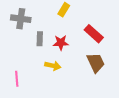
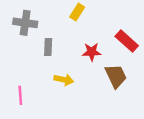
red rectangle: (94, 34) -> (127, 41), moved
red star: (61, 43) -> (92, 52), moved

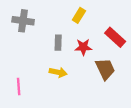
yellow rectangle: (77, 12) -> (79, 15), moved
gray rectangle: (48, 47) -> (58, 43), moved

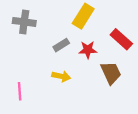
yellow rectangle: (79, 15) -> (83, 16), size x1.5
gray rectangle: (58, 43) -> (61, 45), turned 56

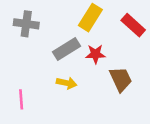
red rectangle: (121, 39) -> (133, 25), moved
gray rectangle: (61, 45) -> (67, 49), size x1.5

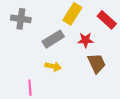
red star: (95, 54) -> (86, 40), moved
pink line: (21, 99) -> (30, 88), moved

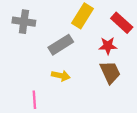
red star: (86, 40) -> (108, 46), moved

